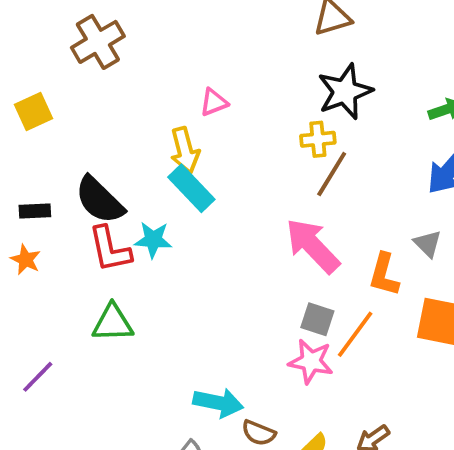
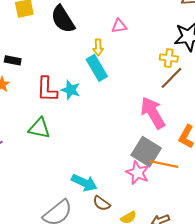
yellow arrow: (185, 150) -> (98, 47), size x0.7
black semicircle: (99, 200) -> (63, 19), moved
gray square: (317, 319) -> (146, 152), size x1.6
orange line: (355, 334) -> (164, 164), turned 52

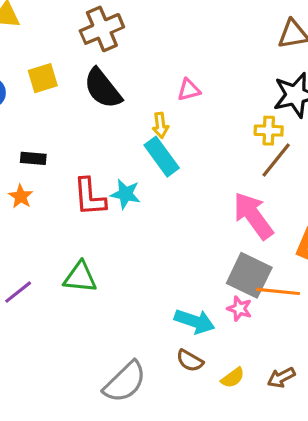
green triangle: (39, 128) -> (80, 277), moved
pink star: (138, 173) -> (239, 309), size x0.7
cyan arrow: (84, 183) -> (195, 321), moved

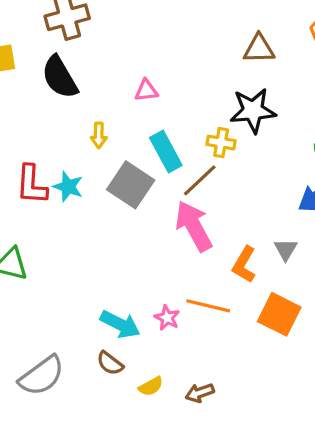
yellow arrow: (160, 125) -> (99, 135), moved
cyan rectangle: (162, 157) -> (166, 151), moved
brown line: (276, 160) -> (200, 180), moved
gray square: (249, 275) -> (131, 185), moved

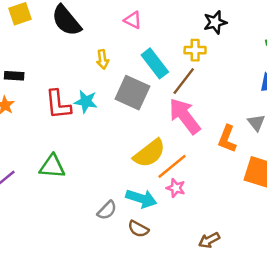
pink triangle: (146, 90) -> (133, 20), turned 42
black star: (253, 111) -> (215, 22), size x0.7
orange line: (208, 306) -> (172, 166), moved, turned -44
gray semicircle: (42, 376) -> (107, 210), moved, size x0.6
yellow semicircle: (151, 386) -> (149, 153), moved, size x1.8

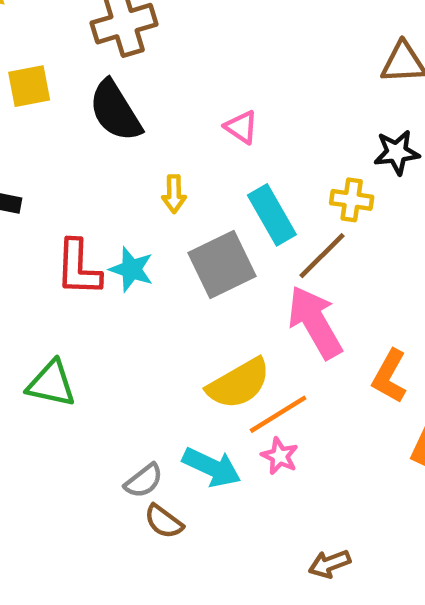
gray square: (132, 93) -> (222, 264), turned 32
brown semicircle: (138, 229) -> (164, 522), moved

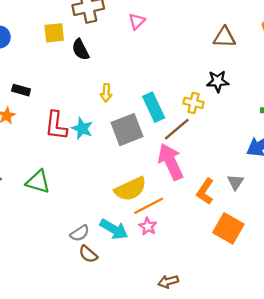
yellow square: (29, 86) -> (54, 33), moved
black semicircle: (115, 111) -> (80, 50), size x0.7
pink triangle: (241, 127) -> (137, 21), moved, turned 36

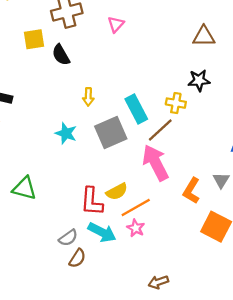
red L-shape: (56, 126) -> (92, 201), moved
yellow semicircle: (130, 189) -> (117, 192), size x0.7
brown semicircle: (88, 254) -> (77, 258), turned -96

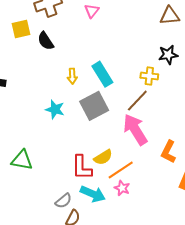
cyan rectangle: (136, 109) -> (102, 74), moved

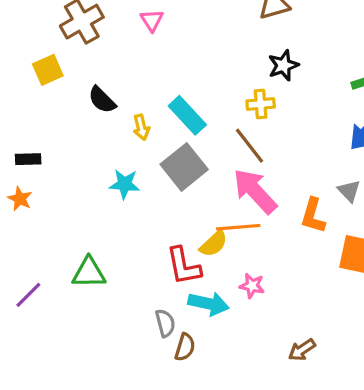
black semicircle: (46, 41) -> (102, 100), moved
brown line: (137, 101) -> (249, 146), turned -70
orange line: (121, 170) -> (238, 227), moved, turned 40
gray semicircle: (63, 201) -> (165, 323), turned -54

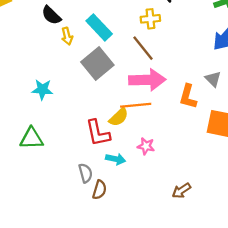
black semicircle: (102, 100) -> (51, 15), moved
cyan star: (125, 184) -> (42, 90), moved
pink arrow: (255, 191) -> (147, 80), turned 132
cyan arrow: (209, 304) -> (116, 159), size x0.7

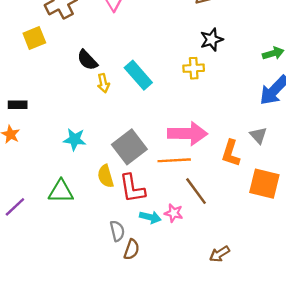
brown line: (143, 48) -> (196, 191), moved
gray square: (97, 64) -> (129, 147), moved
yellow semicircle: (119, 117) -> (106, 176), moved, turned 115
pink star: (146, 146) -> (174, 213), moved

